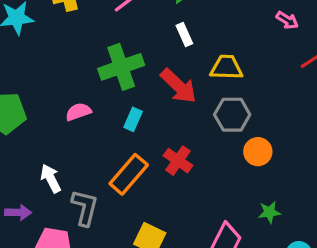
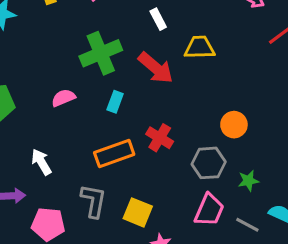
gray hexagon: (232, 115) -> (209, 163), moved
orange rectangle: (129, 174) -> (114, 153), turned 33
gray L-shape: (85, 208) -> (94, 201), moved

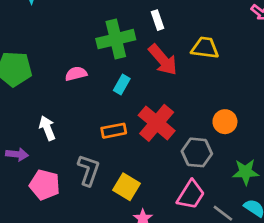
white rectangle: (158, 19) -> (157, 20), moved
red cross: (160, 138) -> (157, 123), size x1.5
orange rectangle: (114, 153) -> (114, 131), size x0.7
green star: (248, 181) -> (246, 172), moved, size x1.4

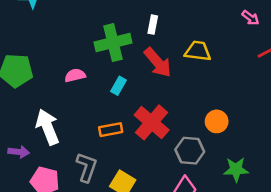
white rectangle: (157, 20) -> (153, 25), turned 30
white arrow: (47, 128) -> (48, 127), size x1.5

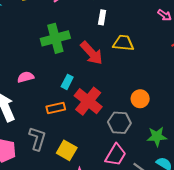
white rectangle: (153, 25) -> (102, 17), moved
pink semicircle: (75, 75) -> (26, 77), moved
cyan rectangle: (119, 86) -> (67, 82), moved

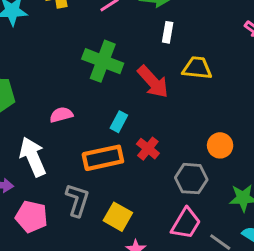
green cross: (55, 38) -> (103, 61), turned 36
red cross: (88, 101) -> (148, 149), size x0.6
orange rectangle: (56, 108) -> (103, 158), size x1.5

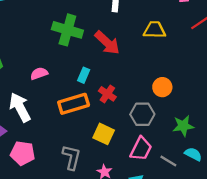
yellow trapezoid: (197, 68) -> (154, 30), moved
gray L-shape: (77, 200) -> (72, 157), moved
yellow square: (118, 217) -> (104, 134), moved

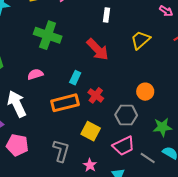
green cross: (67, 30) -> (48, 35), moved
yellow trapezoid: (154, 30) -> (141, 40), turned -45
pink trapezoid: (141, 149) -> (124, 146), turned 35

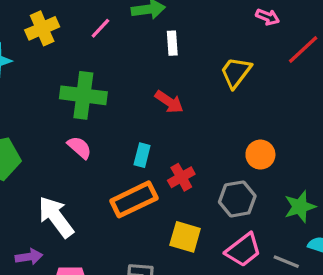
red arrow: (98, 49) -> (169, 102), size x0.7
pink semicircle: (35, 74) -> (79, 147), moved, turned 70
red cross: (96, 95) -> (181, 177), turned 35

